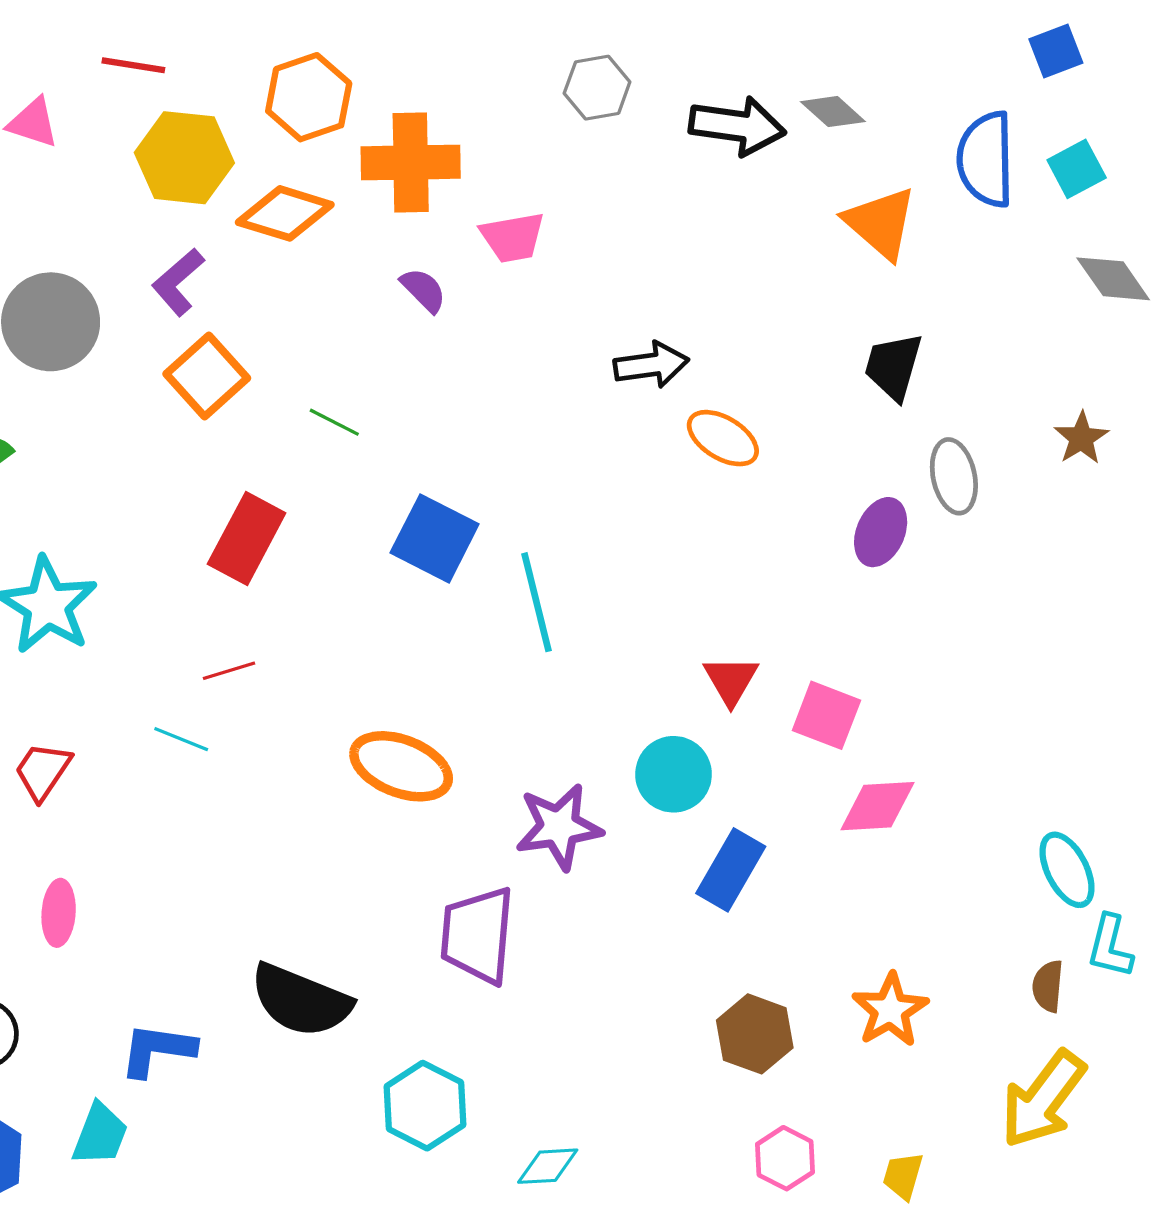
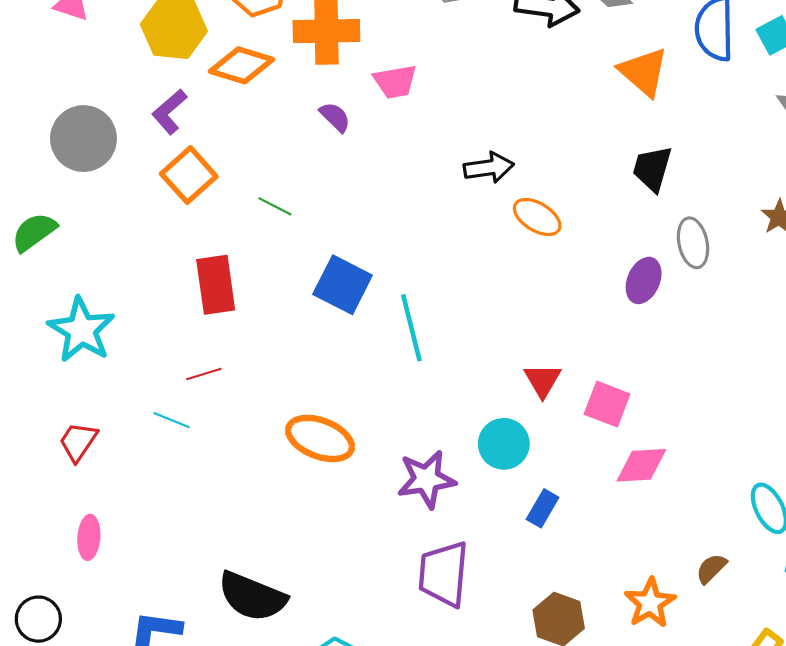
red rectangle: (247, 538) -> (216, 285), turned -36
blue rectangle: (731, 870) -> (543, 508), size x0.7
purple trapezoid: (478, 935) -> (444, 574), moved
brown semicircle: (1048, 986) -> (711, 569), moved, turned 40

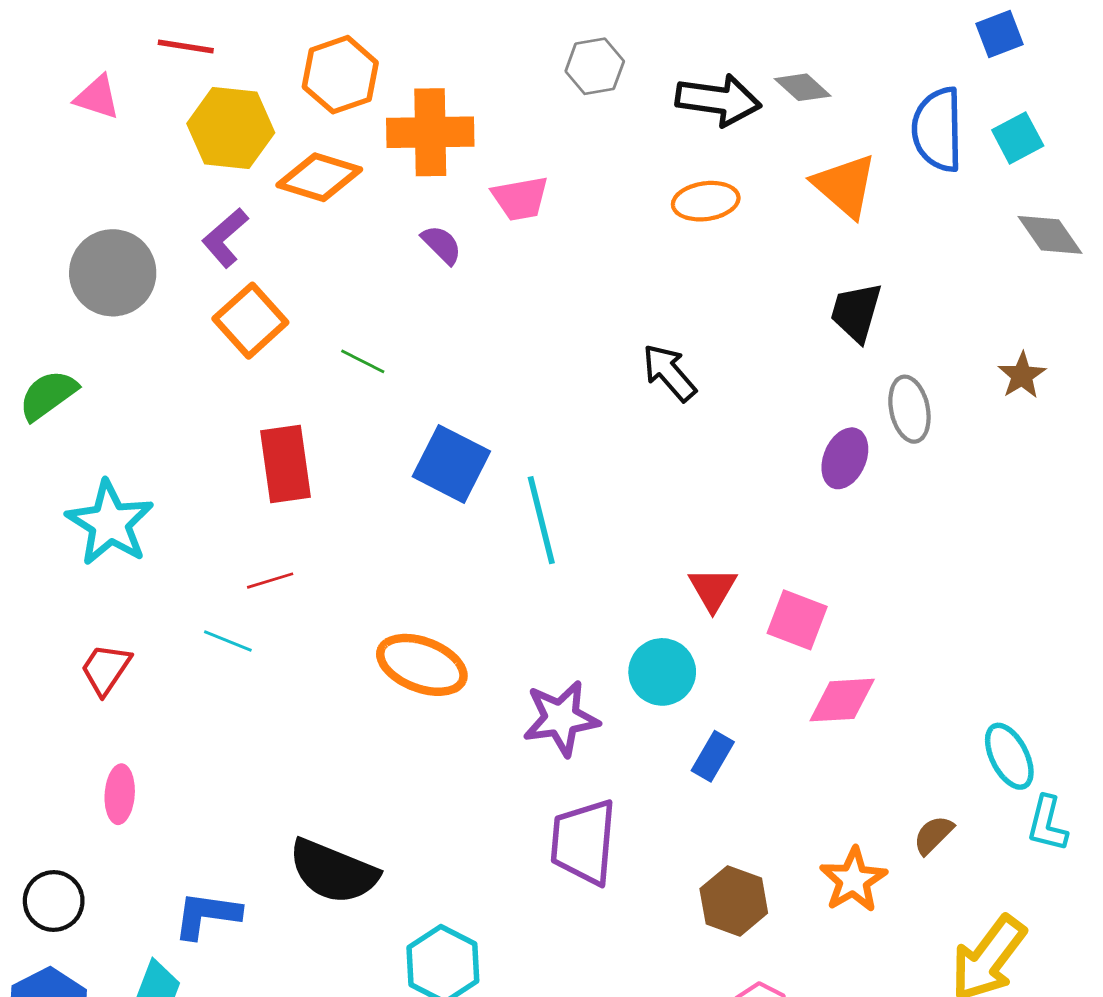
black arrow: (489, 168) -> (669, 373), moved, turned -123
orange ellipse: (537, 217) -> (706, 201), moved, turned -39

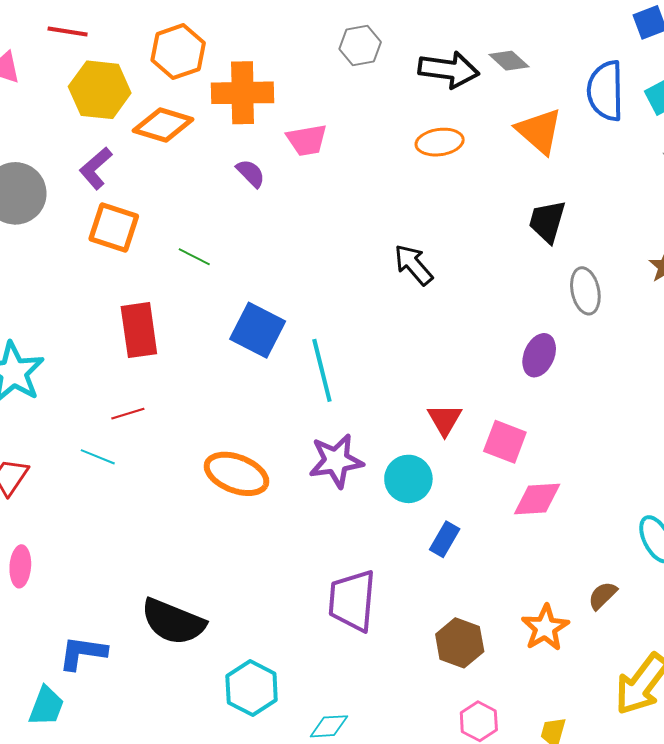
orange square: (250, 321) -> (114, 228), turned -30
purple ellipse: (845, 458) -> (539, 355), moved
purple star: (561, 718) -> (336, 461), moved

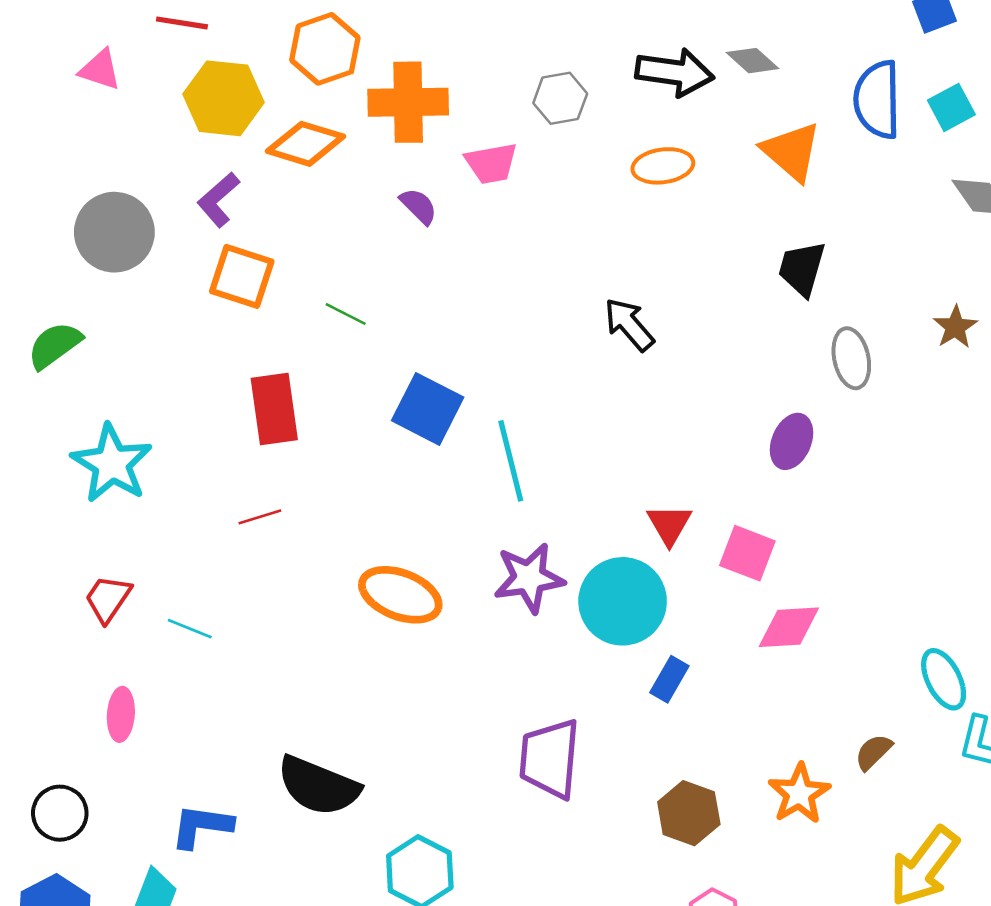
gray hexagon: (360, 46) -> (560, 98), moved
cyan line: (98, 457) -> (190, 629), moved
cyan circle: (408, 479) -> (623, 601), size x1.4

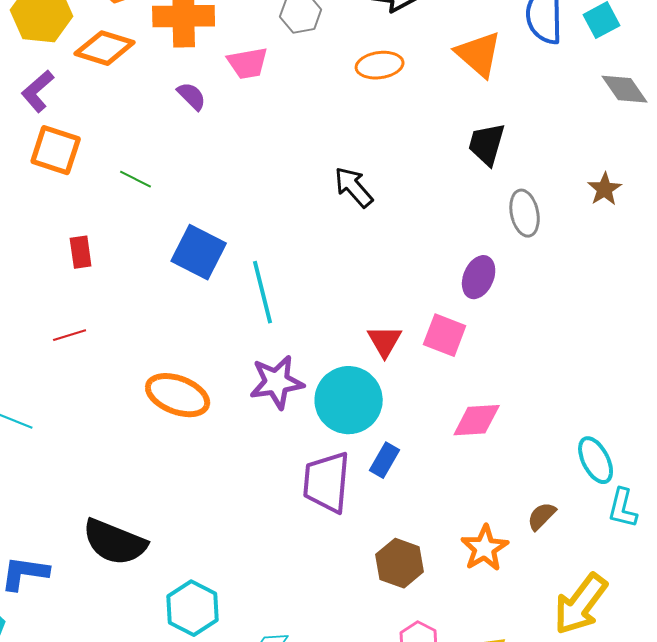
red rectangle: (274, 409) -> (81, 252), size x0.6
pink square: (747, 553) -> (445, 335), moved
purple trapezoid: (550, 759) -> (327, 482), moved

